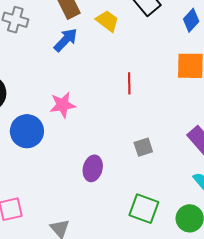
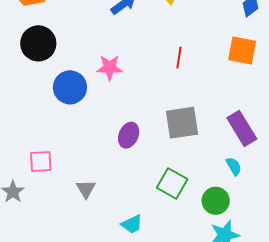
gray square: (143, 147) -> (182, 123), size x1.8

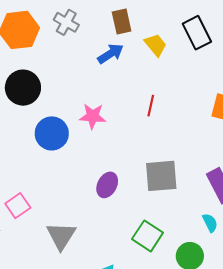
red line: (179, 58) -> (151, 106), moved
pink square: (41, 162) -> (18, 206), turned -35
gray triangle: (86, 189) -> (61, 236), size x1.5

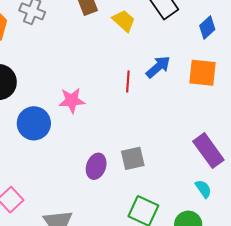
blue arrow: (111, 54) -> (158, 67), moved
gray square: (161, 176) -> (133, 158), moved, size x0.7

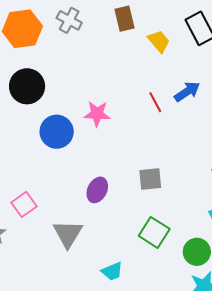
red line: (128, 82) -> (155, 102), turned -40
purple ellipse: (96, 166) -> (97, 190), moved

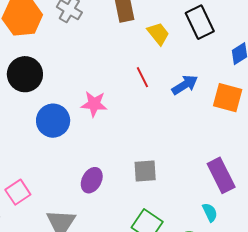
red line: (155, 102) -> (142, 77), moved

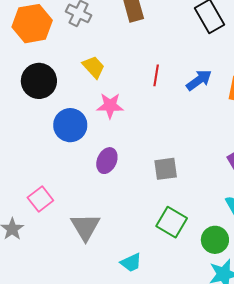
yellow trapezoid: (158, 34) -> (94, 67), moved
red line: (142, 77) -> (156, 75), turned 40
purple ellipse: (92, 180) -> (107, 161), moved

